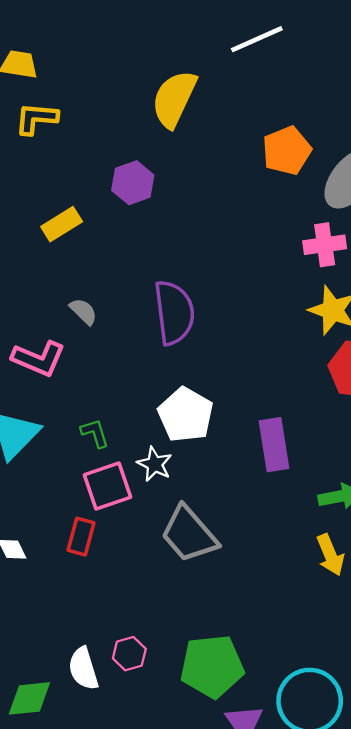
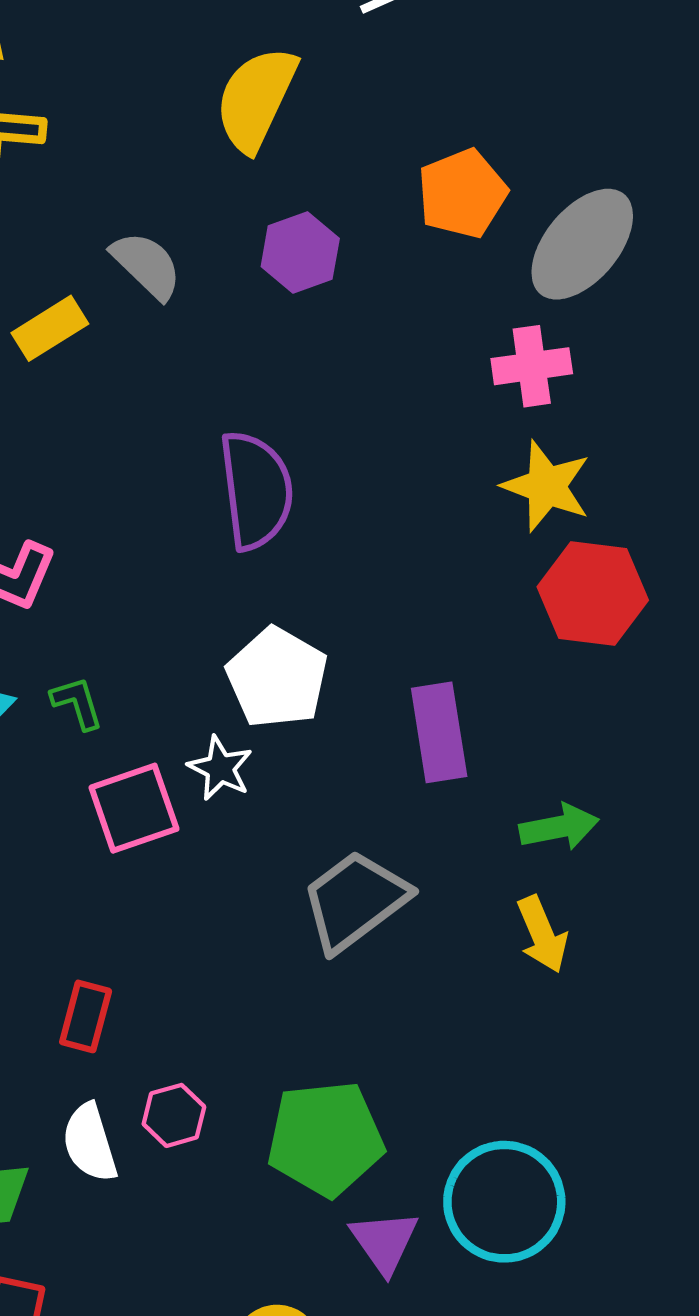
purple hexagon: (133, 183) -> (300, 253), moved
gray semicircle: (83, 311) -> (147, 265), moved, size x1.4
green L-shape: (95, 433) -> (77, 703), moved
gray trapezoid: (189, 534) -> (355, 901), moved, turned 94
red rectangle: (81, 537) -> (86, 1016), moved

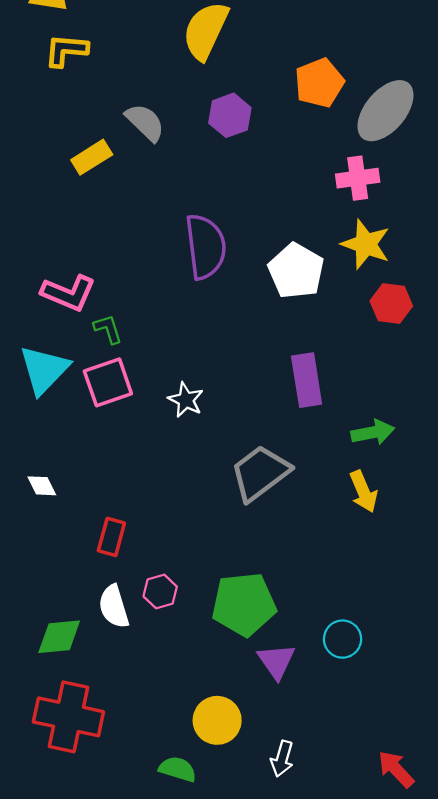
red hexagon: (593, 593) -> (391, 303), size x0.7
white pentagon: (277, 678) -> (296, 271), moved
green L-shape: (77, 703) -> (108, 329), moved
pink square: (134, 808) -> (108, 382), moved
cyan circle: (504, 1202) -> (343, 639), size x0.6

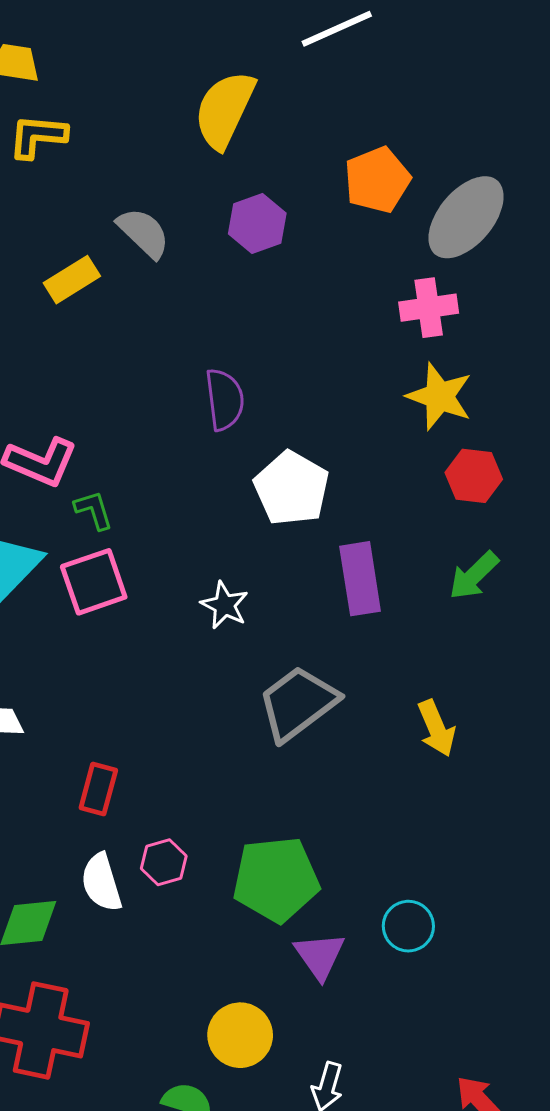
purple semicircle: (206, 247) -> (225, 400), size x0.7
white pentagon: (296, 271) -> (292, 488), moved
white star: (186, 400) -> (225, 605), moved
green arrow: (373, 432) -> (474, 576), moved, turned 147

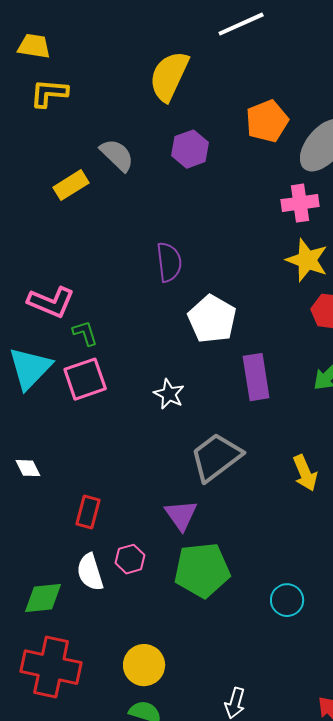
purple triangle: (320, 956) -> (181, 515), moved
yellow circle: (240, 1035) -> (144, 665), moved

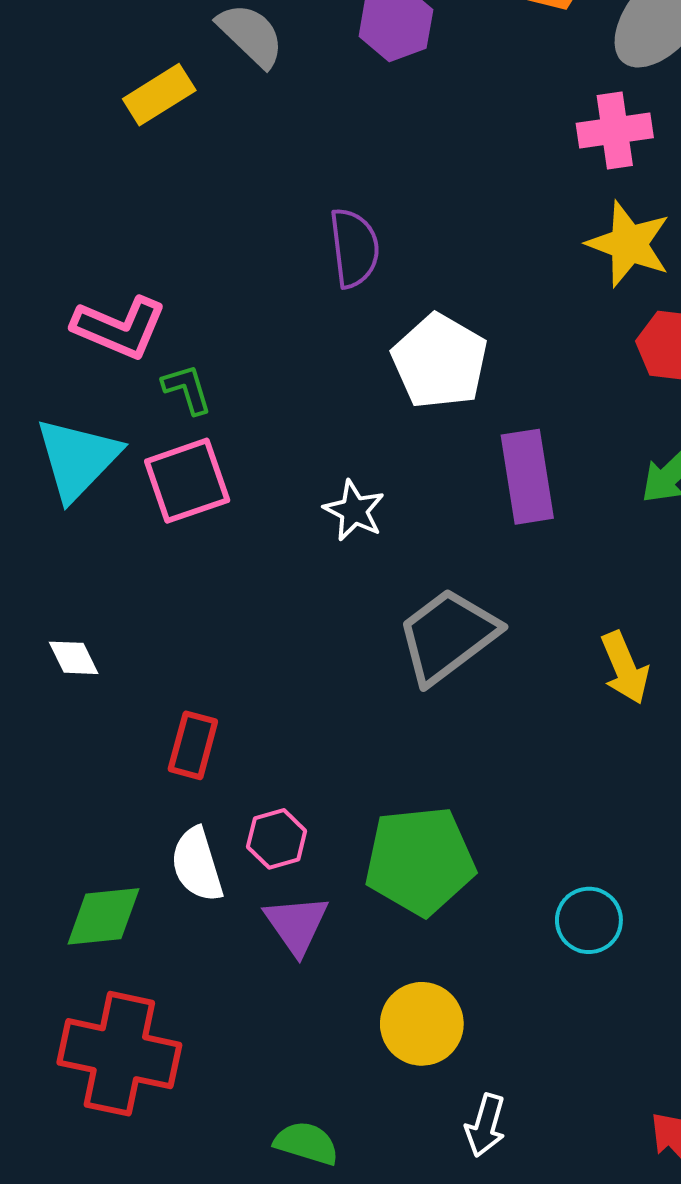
purple triangle: (181, 515) -> (296, 924), moved
yellow circle: (144, 665) -> (422, 1024), moved

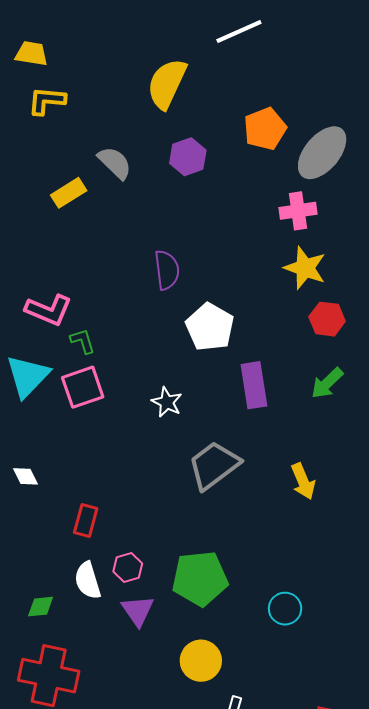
green diamond: (103, 916) -> (41, 607), size x0.7

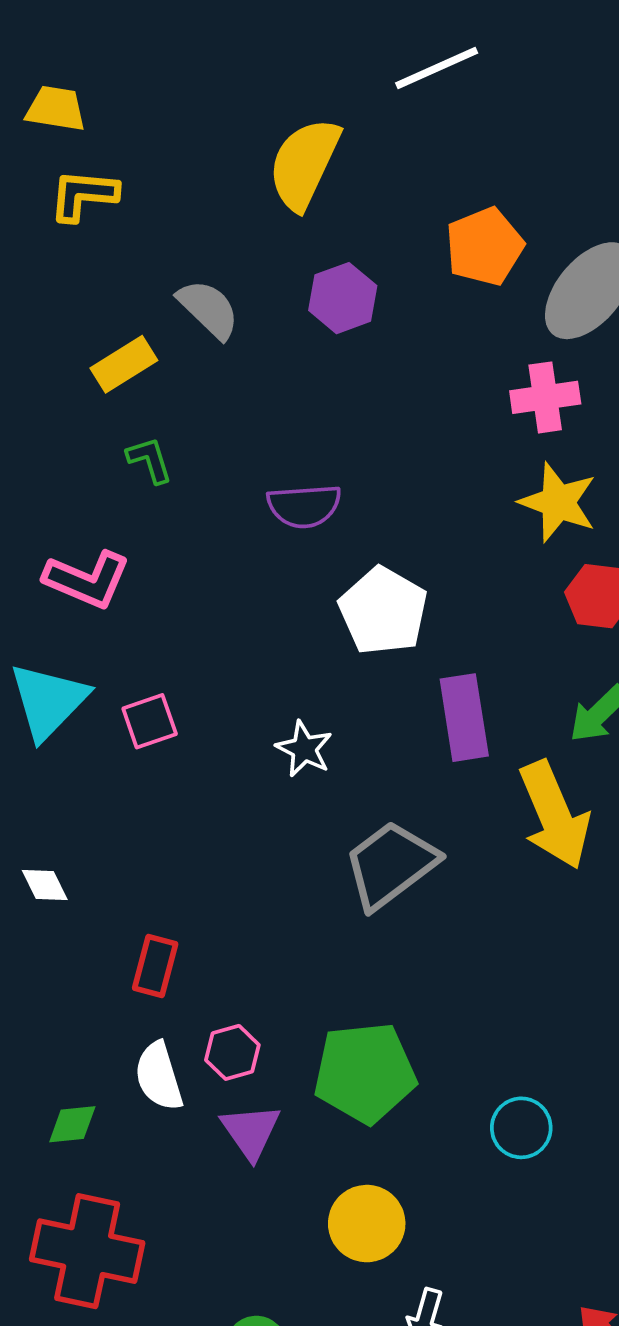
purple semicircle: (167, 270) -> (304, 506), turned 93
green L-shape: (83, 341) -> (150, 460), moved
pink square: (83, 387) -> (150, 721), size x0.7
yellow arrow: (303, 481) -> (554, 815), moved, size x1.6

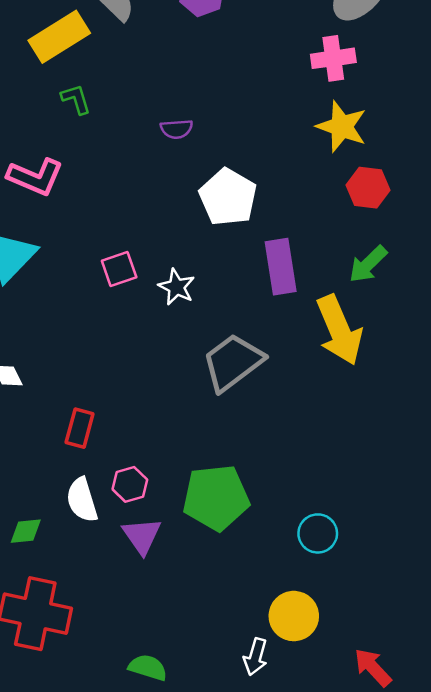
yellow rectangle: (124, 364) -> (59, 37), size x1.4
purple semicircle: (304, 506) -> (177, 129), size x0.7
pink square: (150, 721) -> (119, 269), moved
yellow circle: (367, 1224) -> (294, 616), moved

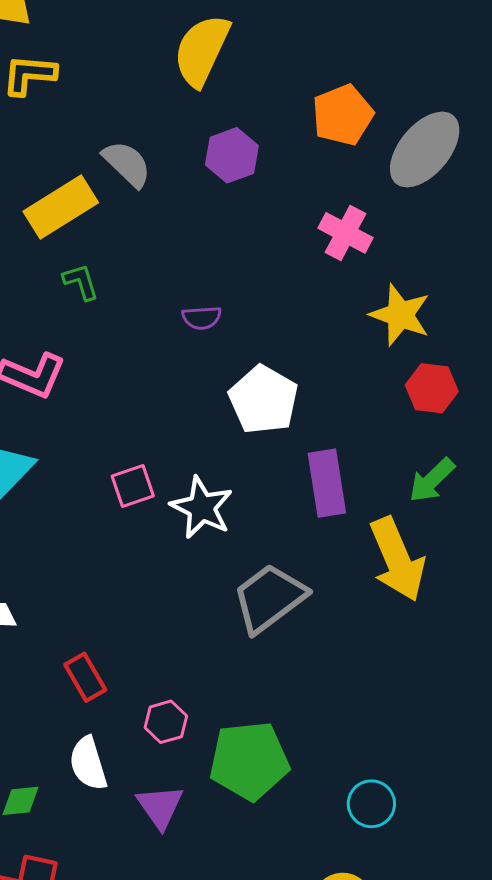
pink cross: (333, 58) -> (346, 233), moved, turned 36
white star: (177, 287) -> (202, 508), size x1.4
red rectangle: (80, 428) -> (85, 677), turned -45
pink hexagon: (130, 484) -> (166, 722), moved

